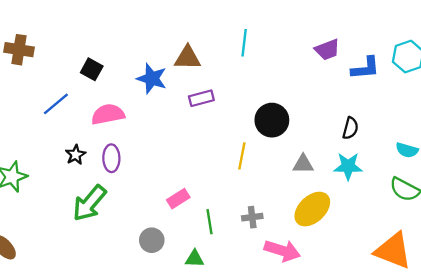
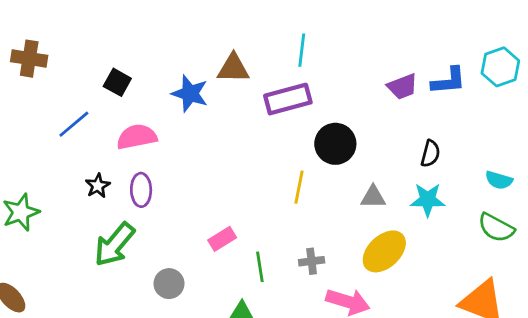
purple trapezoid: (327, 50) -> (402, 86), moved
purple rectangle: (201, 98) -> (288, 99), moved, size x1.5
gray circle: (152, 240) -> (169, 284), moved

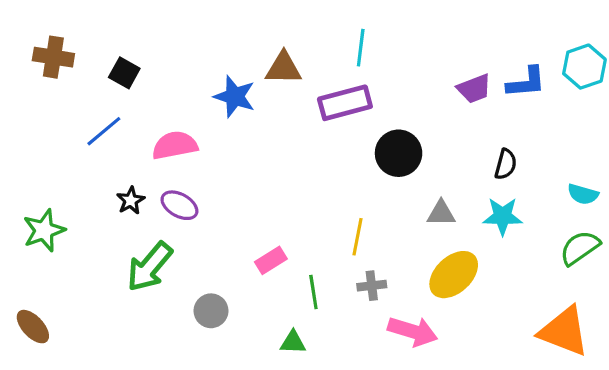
black square: (117, 82) -> (124, 73), moved
yellow line: (299, 187) -> (358, 237), moved
purple ellipse: (141, 190) -> (179, 205), turned -60
green semicircle: (496, 228) -> (580, 248), turned 117

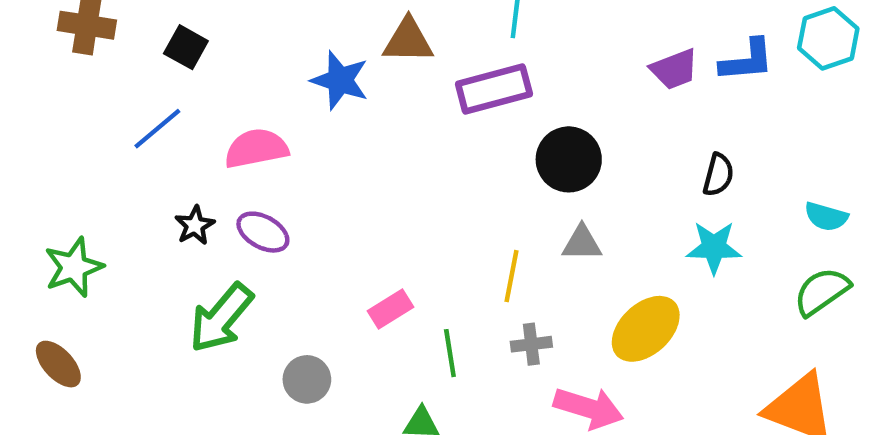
gray triangle: (441, 213) -> (582, 243), moved
brown ellipse: (33, 327) -> (58, 364), moved

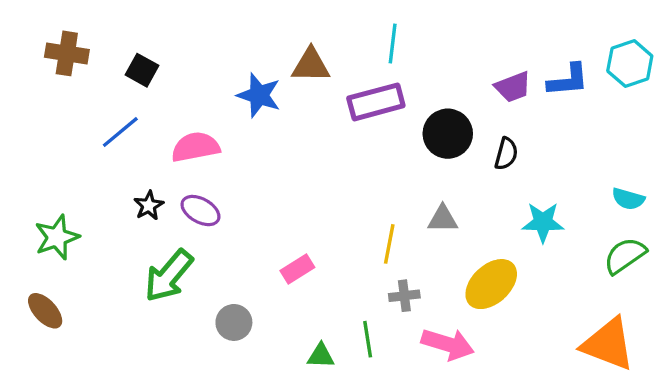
black circle: (569, 159) -> (448, 134), moved
black semicircle: (718, 175) -> (506, 154), moved
green line: (450, 353) -> (368, 339), moved

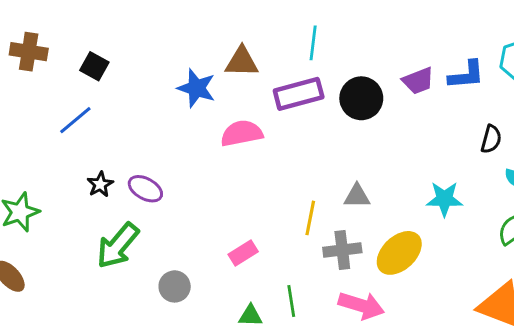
black circle: (448, 134) -> (361, 98), moved
pink semicircle: (195, 147) -> (242, 133), moved
black semicircle: (506, 154) -> (491, 139), moved
pink rectangle: (297, 269) -> (243, 253), moved
gray cross: (404, 296) -> (342, 250), moved, size x1.4

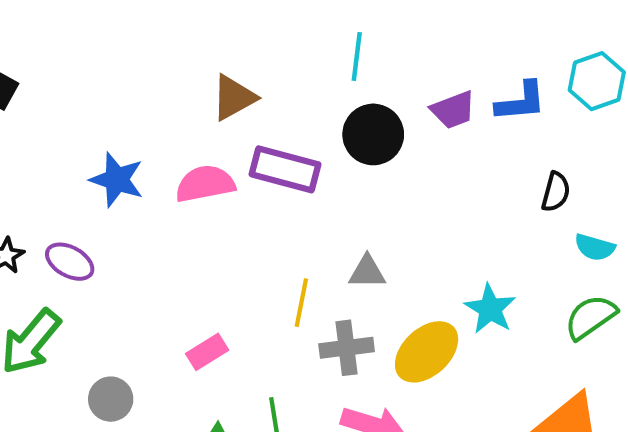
cyan line: (313, 43) -> (357, 57), moved
brown triangle: (242, 62) -> (234, 98), moved, turned -30
blue star: (196, 88) -> (117, 180), moved
purple rectangle: (299, 94) -> (285, 169), moved, turned 30
cyan star: (444, 199) -> (490, 309), moved, turned 30

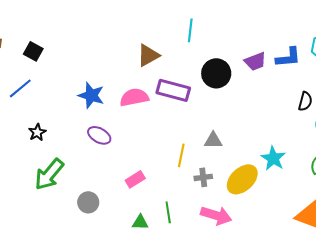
cyan line: (357, 57) -> (190, 30), moved
purple ellipse: (70, 262) -> (99, 135), moved
gray cross: (347, 348) -> (203, 177), size x0.7

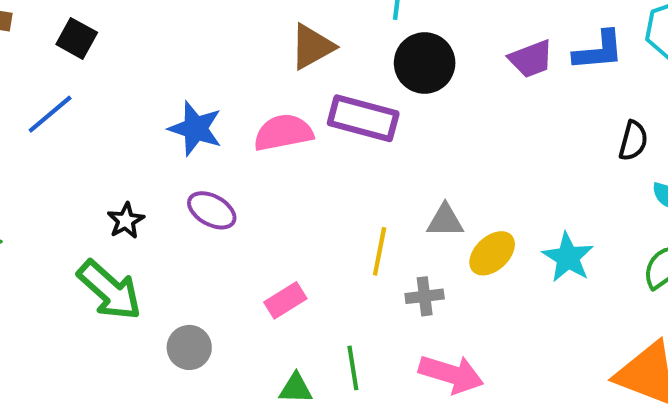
black circle: (216, 73) -> (425, 63), moved
black star: (37, 132) -> (126, 221), moved
green arrow: (49, 174) -> (109, 290), turned -88
yellow ellipse: (242, 179) -> (492, 253), moved, size x0.7

